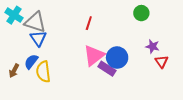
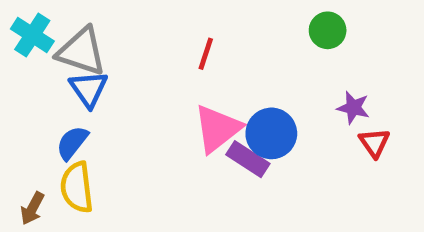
brown arrow: (14, 71) -> (32, 208), moved
yellow semicircle: (43, 72) -> (77, 187), moved

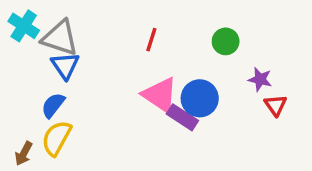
green circle: (328, 30) -> (226, 41), moved
pink triangle: (217, 129) -> (160, 95), turned -48
yellow semicircle: (77, 187) -> (56, 138), turned 36

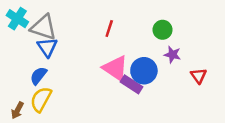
purple star: (260, 79) -> (172, 55), moved

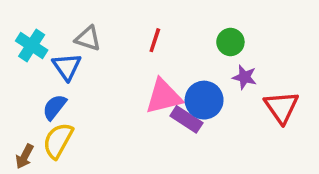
cyan cross: (17, 19) -> (32, 46), moved
gray triangle: (43, 27) -> (88, 38), moved, size x0.7
pink triangle: (115, 68) -> (164, 97), turned -48
red triangle: (198, 76) -> (281, 107), size x1.5

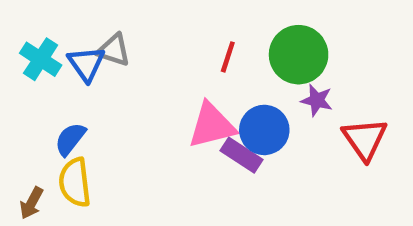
red line: (155, 40) -> (228, 57), moved
green circle: (230, 42) -> (299, 55), size x1.6
blue triangle: (67, 67) -> (86, 64), moved
yellow semicircle: (58, 141) -> (75, 182), turned -36

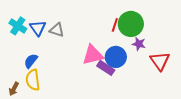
gray triangle: (114, 50) -> (57, 30), moved
red line: (228, 57) -> (115, 25), moved

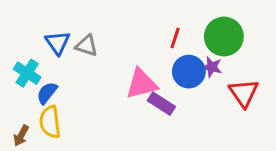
green circle: (131, 24) -> (224, 37), moved
cyan cross: (18, 26) -> (27, 73), moved
blue circle: (116, 57) -> (189, 72), moved

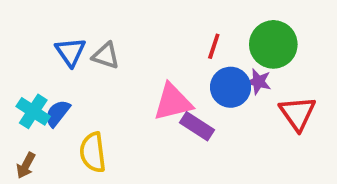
cyan cross: (27, 73) -> (33, 111), moved
yellow semicircle: (50, 122) -> (93, 152), moved

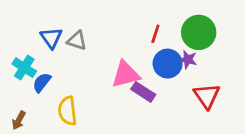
cyan cross: (33, 111) -> (24, 68), moved
red triangle: (298, 113) -> (207, 96), moved

